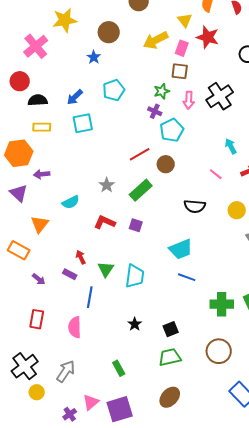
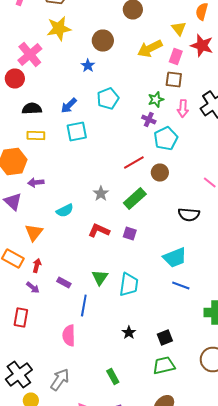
red circle: (20, 81) -> (15, 78), moved
red arrow: (81, 257) -> (37, 266), moved, turned 40
red rectangle: (37, 319) -> (21, 318), moved

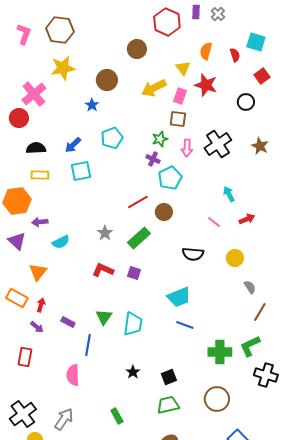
cyan semicircle: (65, 210) -> (61, 242), moved

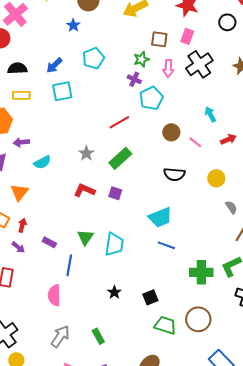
pink rectangle: (180, 96) -> (187, 36), moved
brown circle: (164, 212) -> (171, 132), moved
green trapezoid: (168, 405) -> (165, 325), moved, turned 30
gray arrow: (64, 419) -> (60, 336), moved

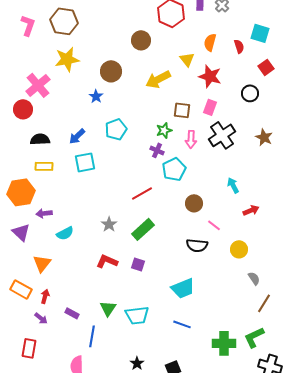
pink line: (195, 142) -> (214, 225), moved
cyan trapezoid: (114, 244) -> (137, 315), turned 75
blue line: (166, 245) -> (182, 324), moved

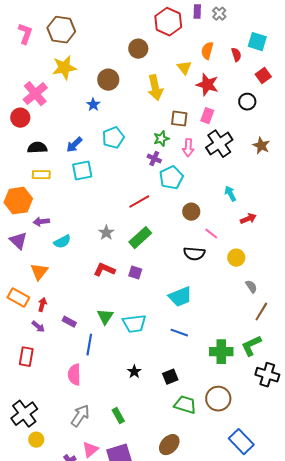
yellow arrow: (158, 79) -> (155, 88), turned -75

